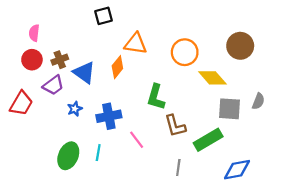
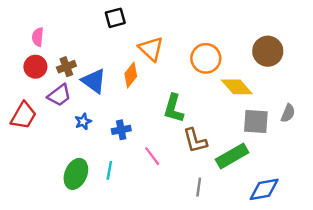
orange triangle: (136, 44) -> (151, 49), turned 35
blue cross: (109, 116) -> (121, 130), size x0.7

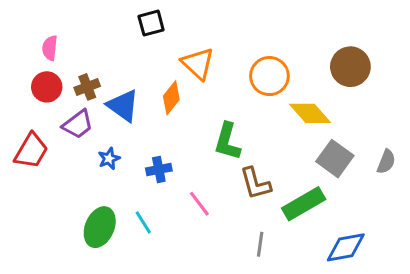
gray semicircle: (288, 113) -> (386, 162), moved
gray square: (256, 122) -> (335, 159), turned 32
cyan line: (109, 170) -> (143, 222), turned -42

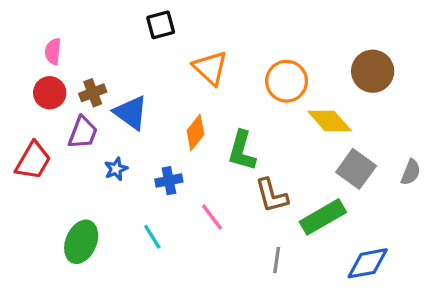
orange diamond: (171, 98) -> (195, 133), moved
purple trapezoid: (78, 124) -> (83, 133), turned -32
green ellipse: (100, 227) -> (81, 242), moved

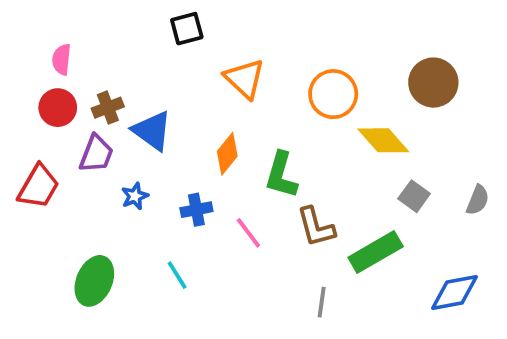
gray square: (356, 169) -> (414, 196), size x0.7
pink line: (212, 217) -> (248, 233), moved
blue diamond: (368, 263) -> (455, 292), moved

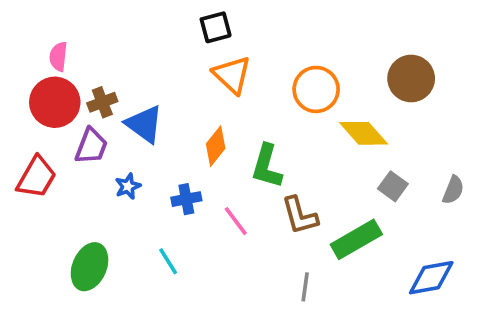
black square: (187, 29) -> (216, 27), moved
red circle: (58, 108) -> (55, 102), size x1.4

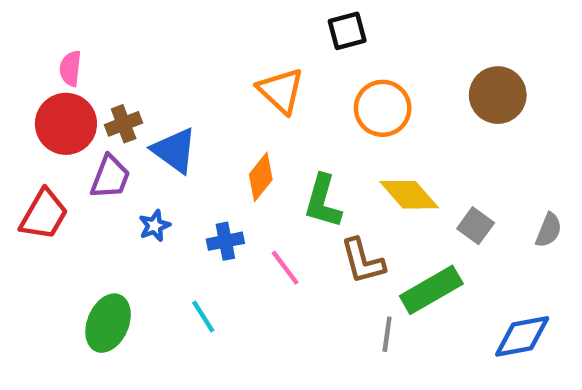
black square: (216, 27) -> (347, 31), moved
yellow diamond: (364, 133) -> (409, 195), moved
gray line: (305, 287) -> (387, 334), moved

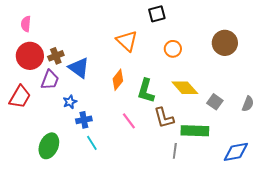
pink semicircle: (70, 68) -> (26, 24), moved
orange circle: (383, 108) -> (173, 49), size x0.7
blue cross: (225, 241) -> (84, 120), moved
green rectangle: (431, 290) -> (195, 131), turned 32

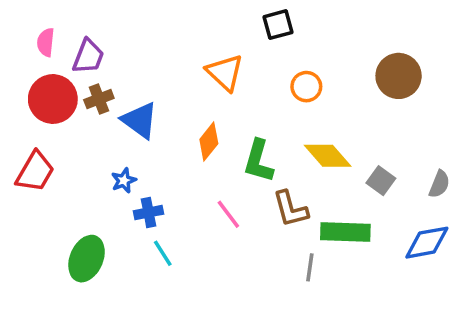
purple trapezoid: (50, 80) -> (88, 56), moved
blue diamond: (236, 152) -> (427, 243), moved

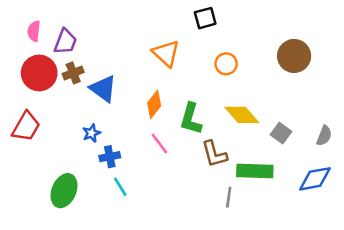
pink line: (228, 214) -> (159, 144), moved

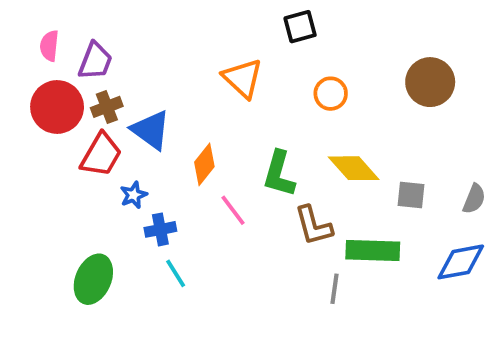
orange diamond: (154, 104) -> (204, 164), moved
red trapezoid: (26, 127) -> (101, 155), moved
gray square: (281, 133) -> (411, 195), turned -30

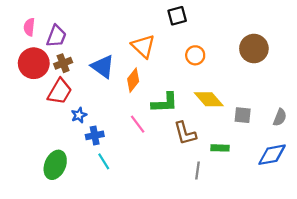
blue triangle: (151, 130) -> (103, 67), moved
orange diamond: (204, 164) -> (133, 80), moved
green L-shape: (279, 174) -> (165, 103), turned -108
green rectangle: (373, 250) -> (220, 148), size x0.6

